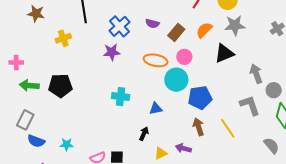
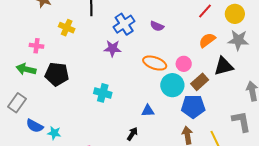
brown rectangle: (176, 32) -> (200, 82), moved
yellow cross: (63, 38) -> (67, 28), turned 35
pink cross: (16, 63) -> (37, 46), moved
cyan cross: (121, 97) -> (103, 93), moved
blue semicircle: (36, 141) -> (35, 126), moved

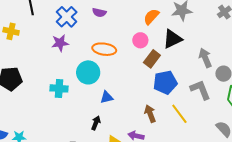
pink circle: (184, 64) -> (140, 40), moved
cyan circle: (172, 85) -> (88, 72), moved
blue pentagon: (193, 106) -> (165, 82), moved

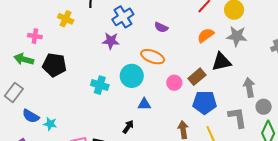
purple semicircle: (99, 12) -> (161, 27), moved
pink circle: (140, 40) -> (174, 83), moved

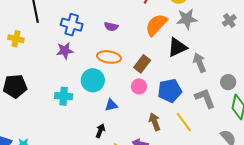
blue cross: (123, 17) -> (72, 25), turned -30
orange semicircle: (206, 35) -> (156, 25), size x1.4
brown rectangle: (197, 77) -> (142, 64), moved
pink circle: (174, 83) -> (139, 86), moved
gray arrow: (249, 87) -> (199, 63), moved

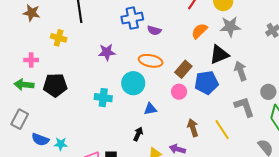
blue cross: (72, 25) -> (132, 18), moved, turned -30
orange semicircle: (156, 25) -> (199, 31), size x0.7
blue pentagon: (170, 91) -> (206, 83), moved

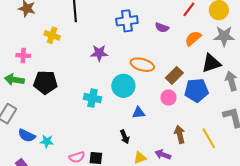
purple semicircle: (154, 30) -> (162, 28), moved
black arrow: (138, 134) -> (125, 137), turned 128

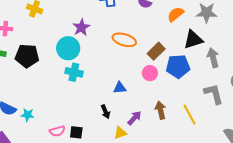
purple star: (99, 53) -> (81, 27), turned -30
cyan circle: (123, 86) -> (68, 48), moved
purple arrow: (163, 155) -> (134, 118), moved, turned 112

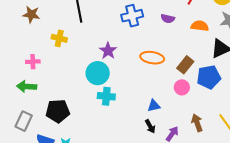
orange semicircle: (176, 14) -> (200, 26), turned 54
black pentagon: (27, 56) -> (58, 111), moved
black arrow: (105, 112) -> (150, 126), moved

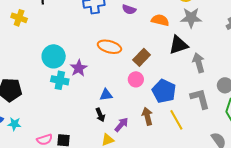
purple star: (108, 51) -> (79, 68), moved
blue pentagon: (209, 77) -> (164, 91), moved, turned 30

